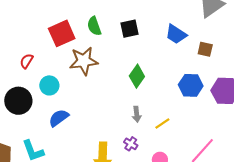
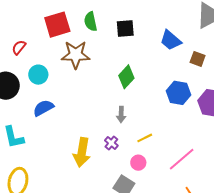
yellow line: (162, 123) -> (145, 138), moved

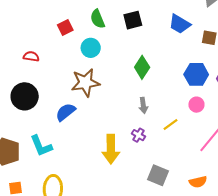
red square: (57, 25) -> (65, 28), size x0.6
red semicircle: (19, 47) -> (31, 56), turned 70
brown star: (76, 55) -> (85, 83), moved
cyan circle: (38, 75) -> (91, 48), moved
pink circle: (138, 163) -> (196, 105), moved

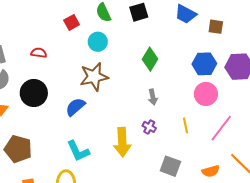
pink circle: (196, 105) -> (206, 94), size x1.5
yellow line: (171, 125) -> (185, 125), moved, turned -63
cyan L-shape: (41, 146) -> (78, 151), moved

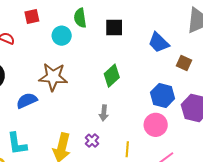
red square: (72, 22) -> (32, 17), moved
cyan circle: (98, 42) -> (62, 36), moved

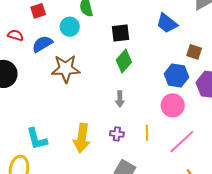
black square: (114, 27) -> (121, 33), moved
brown square: (184, 63) -> (194, 52), moved
blue semicircle: (27, 101) -> (42, 44), moved
purple cross: (92, 141) -> (117, 134), moved, turned -32

